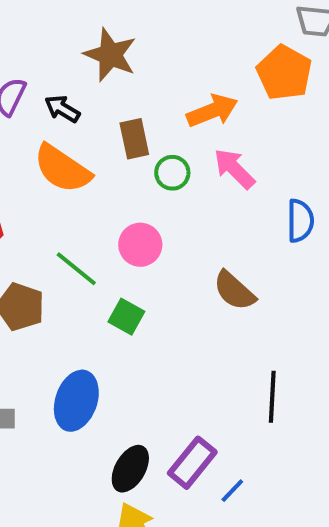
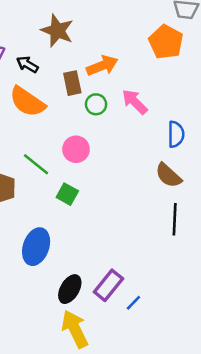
orange arrow: (212, 111) -> (102, 66), moved
brown semicircle: (234, 291) -> (168, 175), moved
black line: (272, 397) -> (175, 219), moved

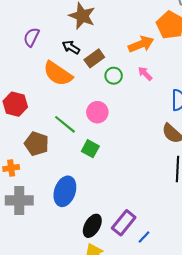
black arrow: (27, 64) -> (71, 47), moved
orange arrow: (102, 66) -> (141, 44), moved
brown rectangle: (72, 83) -> (94, 58), turned 66
pink arrow: (135, 102) -> (145, 74), size x0.7

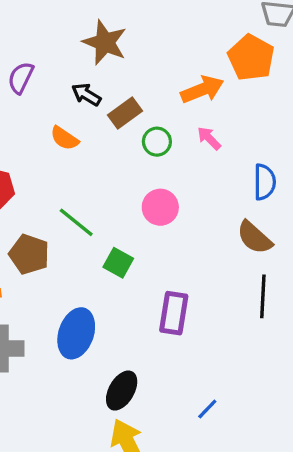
orange semicircle: (58, 74) -> (64, 138), size x0.6
pink circle: (97, 112) -> (160, 207), moved
purple rectangle: (124, 223) -> (174, 313), moved, turned -30

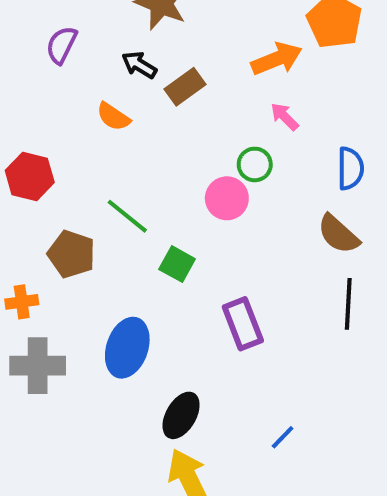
green circle: (157, 142) -> (255, 164), moved
purple rectangle: (174, 313) -> (243, 324), turned -30

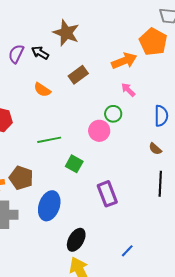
black arrow: (139, 65) -> (40, 53), moved
green line: (127, 216) -> (49, 140), turned -50
brown semicircle: (338, 234) -> (155, 149), size x0.6
brown pentagon: (71, 254) -> (21, 178), moved

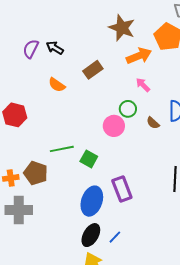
brown star: (66, 33) -> (122, 28), moved
green line: (49, 140) -> (62, 149), moved
brown semicircle: (155, 149) -> (153, 123), moved
blue ellipse: (49, 206) -> (92, 201), moved
blue line: (127, 251) -> (115, 237), moved

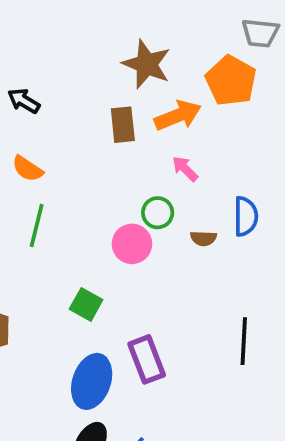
brown rectangle: (93, 70) -> (123, 125), moved, turned -60
brown semicircle: (153, 123) -> (203, 238), turned -40
green line: (62, 149) -> (37, 226), moved, turned -65

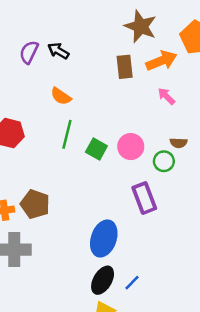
green circle: (158, 213) -> (164, 161), moved
green square: (86, 304) -> (96, 149), moved
purple rectangle: (147, 359) -> (144, 198), moved

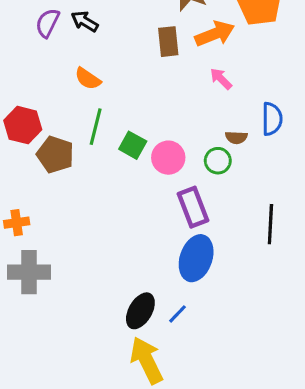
pink circle: (131, 147) -> (168, 158), moved
brown pentagon: (35, 204) -> (55, 154), moved
blue ellipse: (104, 238) -> (196, 258), moved

